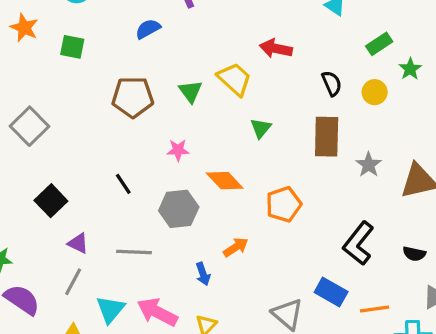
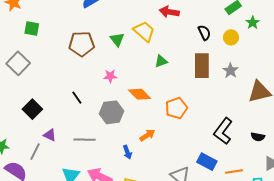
green square: (72, 47) -> (32, 29), moved
green triangle: (261, 128) -> (161, 61), turned 32
gray star: (369, 165) -> (231, 71), moved
gray line: (73, 282) -> (35, 152), moved

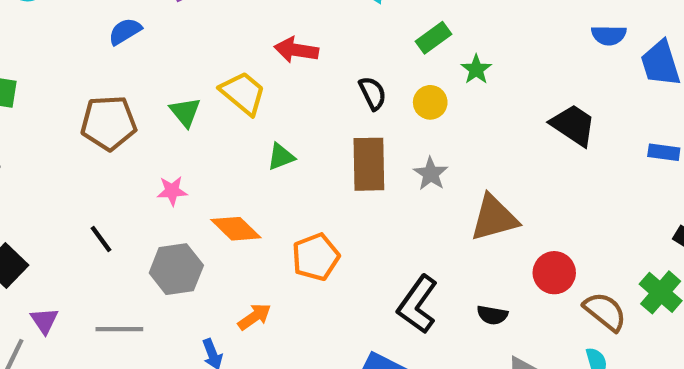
purple triangle: (50, 135) -> (44, 321), turned 32

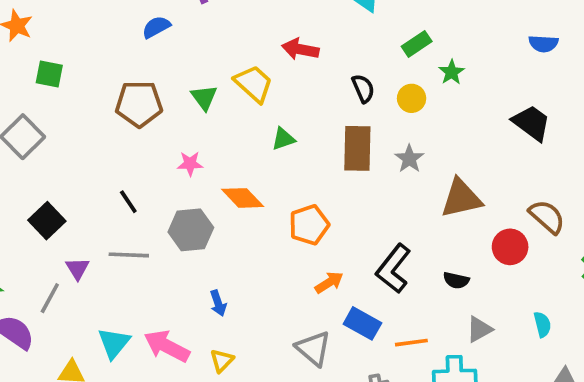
blue semicircle: (609, 35) -> (543, 44), moved
brown semicircle: (605, 312) -> (547, 217), moved
orange arrow: (254, 317) -> (329, 282), moved
gray line: (119, 329) -> (129, 255), moved

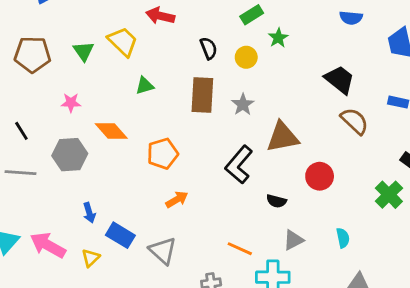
brown semicircle: (547, 217) -> (355, 121), moved
black L-shape: (393, 269) -> (239, 165), moved
blue rectangle: (362, 323) -> (120, 235), moved
orange line: (411, 343) -> (240, 249), turned 30

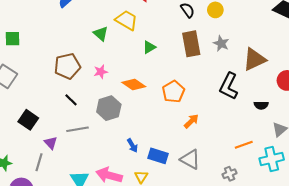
brown pentagon: (32, 54) -> (67, 66), moved
orange line: (240, 249) -> (244, 145), turned -30

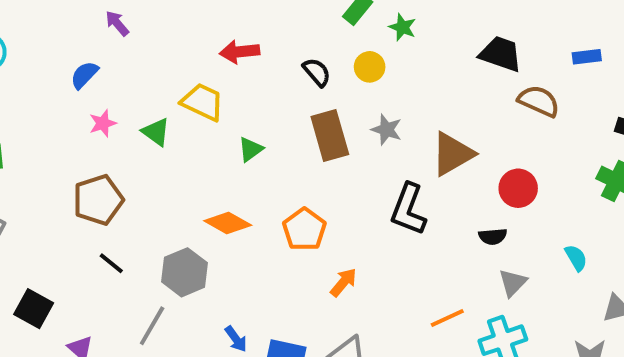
pink star: (101, 72) -> (103, 123), moved
black semicircle: (261, 105) -> (493, 236), moved
gray line: (78, 129) -> (152, 326), moved, turned -45

